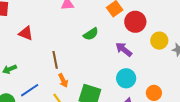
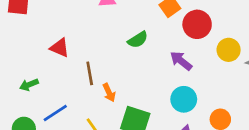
red triangle: (26, 33) -> (60, 48), moved
orange arrow: (63, 80) -> (109, 93), moved

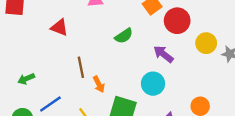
red triangle: (60, 48) -> (59, 27), moved
cyan circle: (184, 99) -> (153, 84), moved

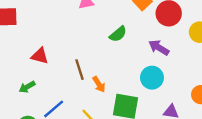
red triangle: (59, 27) -> (40, 56), moved

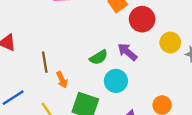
green semicircle: (118, 34) -> (99, 57), moved

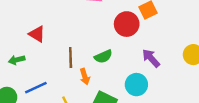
red circle: (142, 19) -> (127, 24), moved
green semicircle: (99, 57) -> (103, 56), moved

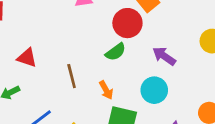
green semicircle: (103, 56) -> (116, 52), moved
orange arrow: (85, 77) -> (106, 90), moved

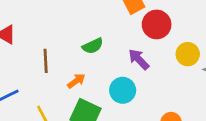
red circle: (127, 23) -> (157, 24), moved
orange arrow: (106, 90) -> (76, 81), turned -108

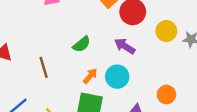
orange arrow: (76, 81) -> (90, 76), moved

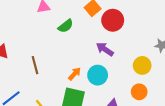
yellow circle: (166, 31) -> (142, 65), moved
green semicircle: (82, 44) -> (66, 26), moved

